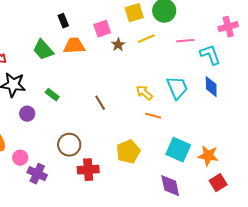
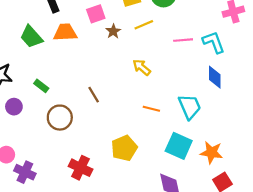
pink line: (185, 41) -> (183, 40), moved
cyan trapezoid: (177, 88) -> (190, 107), moved
yellow arrow: (144, 93) -> (142, 67), moved
brown circle: (69, 145) -> (60, 118), moved
red cross: (88, 170) -> (81, 168), turned 30

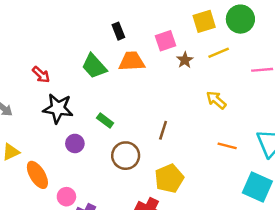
brown line: (94, 95) -> (163, 130), turned 49
yellow pentagon: (124, 148) -> (169, 179), moved

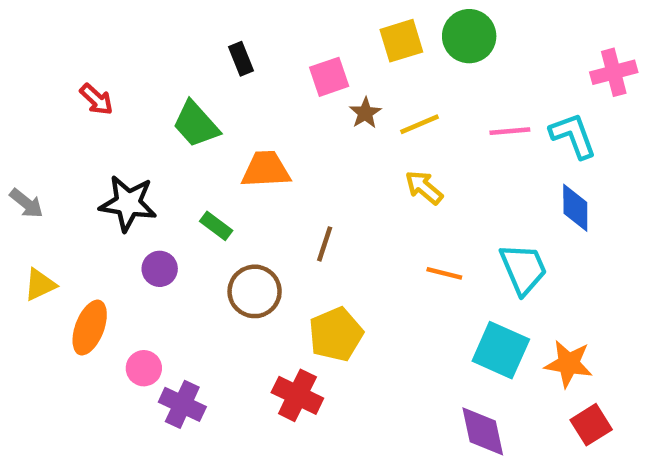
yellow line: (219, 53) -> (419, 124), moved
orange trapezoid: (132, 61) -> (266, 169), moved
red arrow: (41, 75) -> (96, 99), moved
orange ellipse: (37, 175) -> (90, 328), turned 52

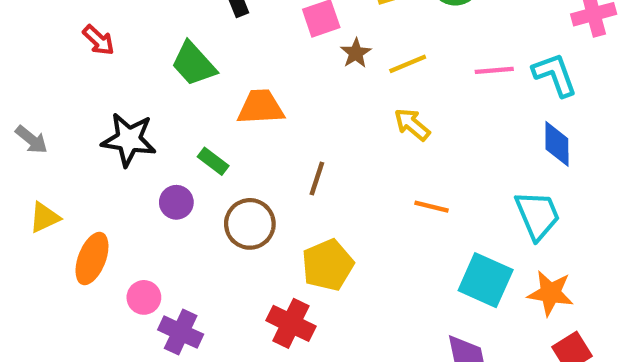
purple circle: (160, 269) -> (176, 202), moved
cyan trapezoid: (523, 269) -> (537, 215), moved

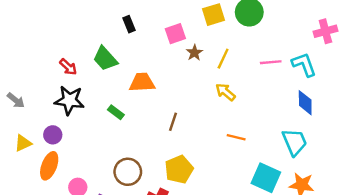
red arrow: (98, 40) -> (68, 67), moved
yellow line: (408, 64) -> (223, 59), turned -42
purple circle: (176, 202) -> (53, 135), moved
brown circle: (250, 224) -> (128, 172), moved

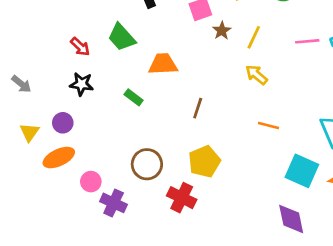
black star: (69, 100) -> (81, 84), size x0.7
yellow triangle: (23, 143) -> (29, 132), turned -30
orange ellipse: (49, 166) -> (59, 158), turned 44

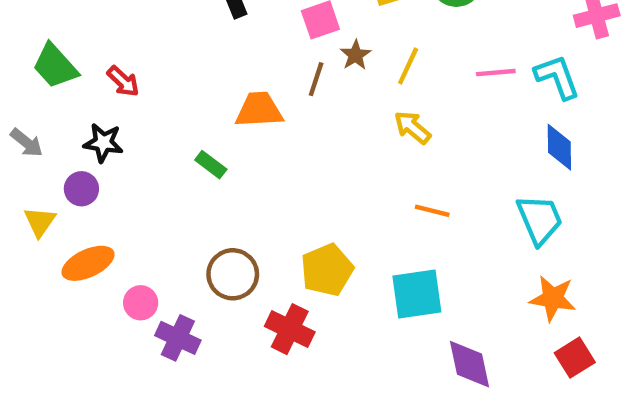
green trapezoid: (122, 37) -> (55, 66), moved
black star: (81, 84) -> (103, 143), moved
brown line: (198, 108) -> (316, 79), moved
purple circle: (63, 123) -> (81, 189), moved
cyan square: (302, 171) -> (417, 294), moved, turned -32

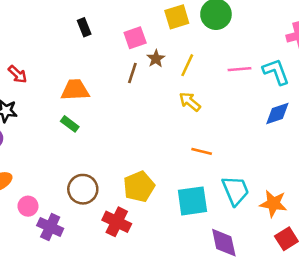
orange trapezoid: (259, 110) -> (75, 90), moved
blue diamond: (559, 147) -> (277, 113), turned 72
cyan trapezoid: (540, 219) -> (236, 190), moved

